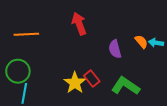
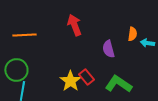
orange semicircle: (141, 42) -> (132, 34), moved, turned 48

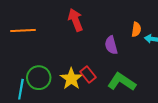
green circle: (16, 70) -> (39, 78), moved

